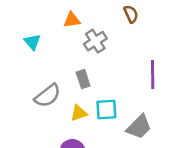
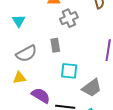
cyan triangle: (32, 42) -> (19, 21), moved
yellow triangle: (79, 113) -> (19, 78), moved

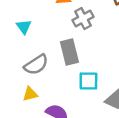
gray rectangle: (55, 45) -> (69, 52), size x1.5

